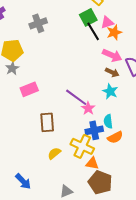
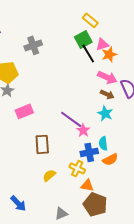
yellow cross: (82, 146) -> (77, 168), size x0.7

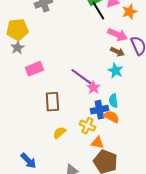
orange star: (109, 54) -> (129, 12), moved
orange semicircle: (110, 159) -> (111, 117), moved, turned -126

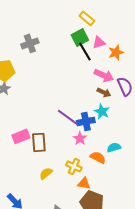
pink rectangle: (34, 69) -> (21, 136), moved
pink star: (93, 88) -> (80, 138), moved
cyan semicircle: (113, 101) -> (114, 147), moved, turned 80
blue cross: (99, 110) -> (86, 121), moved

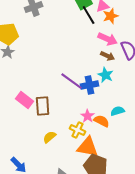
orange star: (116, 52) -> (111, 16), moved
pink rectangle: (21, 136) -> (25, 100), turned 60
pink star: (80, 138) -> (88, 116), moved
orange triangle: (84, 183) -> (88, 147), size x1.6

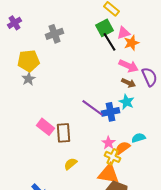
orange semicircle: (102, 121) -> (122, 148), turned -63
yellow cross: (78, 130) -> (112, 157), moved

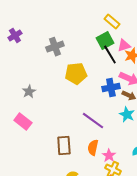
yellow pentagon: (28, 61) -> (76, 74), moved
blue cross: (110, 112) -> (111, 88), moved
pink rectangle: (46, 127) -> (23, 122), moved
orange semicircle: (122, 148) -> (93, 148), moved, turned -42

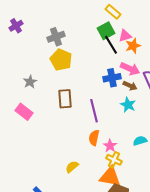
yellow pentagon: (76, 74) -> (61, 60), moved, turned 30
purple line: (93, 121) -> (94, 111), turned 40
brown rectangle: (64, 146) -> (65, 99), moved

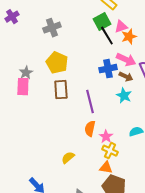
yellow pentagon: (61, 60) -> (57, 63), moved
pink rectangle: (24, 112) -> (23, 87), moved, turned 54
orange triangle: (110, 177) -> (106, 168), size x0.6

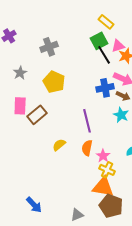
gray star: (26, 73) -> (20, 73), moved
brown rectangle: (61, 90) -> (37, 115), moved, turned 54
yellow semicircle: (68, 158) -> (59, 145), moved
orange triangle: (106, 168) -> (103, 187), size x1.6

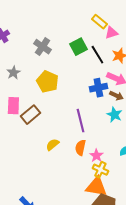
green square: (99, 41) -> (78, 47), moved
pink triangle: (118, 46) -> (111, 33), moved
gray cross: (49, 47) -> (42, 47), turned -36

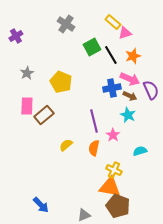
gray cross: (42, 47) -> (66, 24), moved
pink star: (96, 156) -> (113, 135), moved

